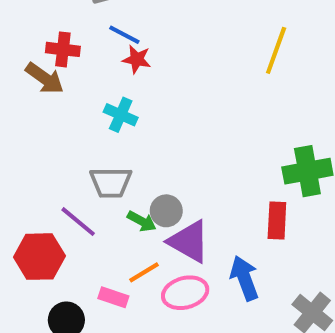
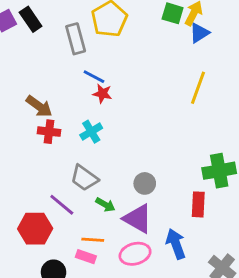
red cross: (63, 49) -> (49, 132), moved
cyan cross: (121, 115) -> (91, 132), turned 35
gray trapezoid: (111, 182) -> (84, 178), turned 36
gray circle: (166, 211) -> (145, 183), moved
orange line: (144, 272) -> (93, 240), moved, turned 35

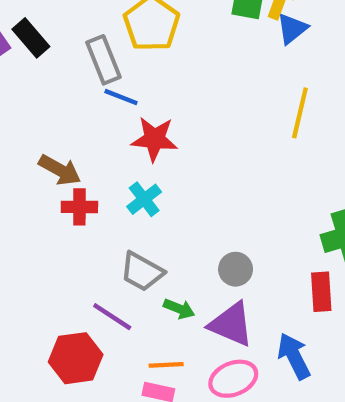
blue line: (94, 77) -> (121, 97), moved
red star: (102, 94) -> (154, 139), size x1.5

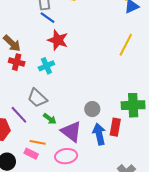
gray circle: (236, 269) -> (92, 109), moved
blue arrow: (294, 356) -> (99, 134), moved

